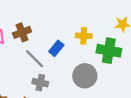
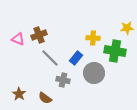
blue rectangle: (56, 48) -> (76, 58), moved
gray cross: (40, 83) -> (63, 80), moved

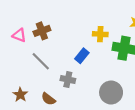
gray line: (50, 58) -> (41, 61), moved
gray circle: (94, 73) -> (111, 92), moved

